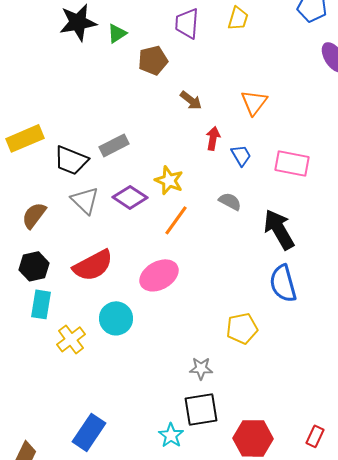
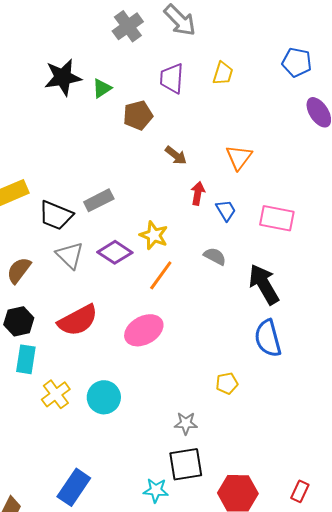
cyan circle: (116, 318) -> (104, 397), moved
yellow pentagon: (242, 328) -> (227, 383), size x0.7
cyan star: (171, 435) -> (156, 490), turned -30

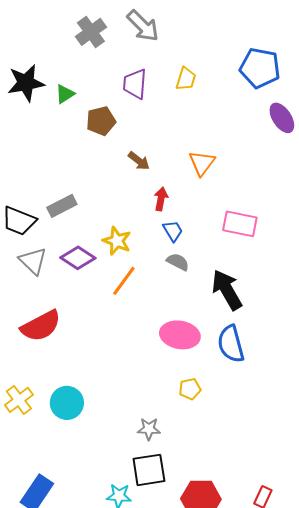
blue pentagon: (297, 62) -> (260, 68), size x1.4
blue trapezoid: (226, 210) -> (173, 231), moved
pink ellipse: (144, 330) -> (180, 335), moved, turned 39

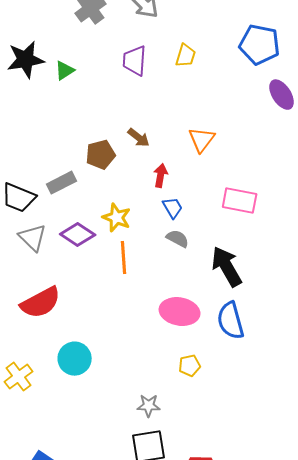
brown pentagon: (101, 121) -> (101, 155), moved
orange line: (124, 281) -> (124, 258), turned -40
cyan circle: (67, 403) -> (75, 359), moved

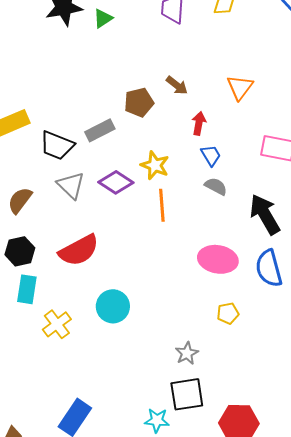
gray star: (149, 406) -> (187, 353), turned -30

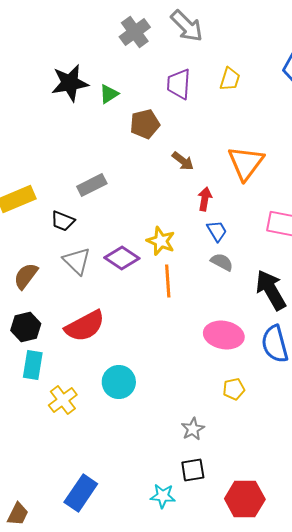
orange triangle: (240, 87) -> (246, 163), size x1.4
brown pentagon: (139, 102) -> (145, 124), moved
gray rectangle: (100, 130) -> (92, 185), moved
black trapezoid: (57, 145) -> (63, 221), size x0.7
black square: (187, 394) -> (193, 470), size x0.7

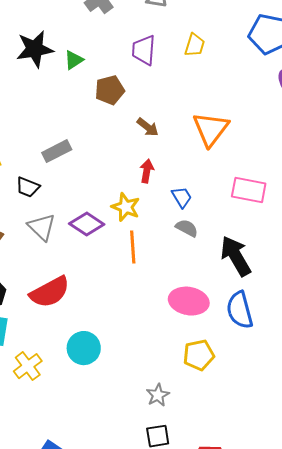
red arrow: (205, 199) -> (147, 171), moved
yellow pentagon: (234, 389) -> (199, 355), size x1.4

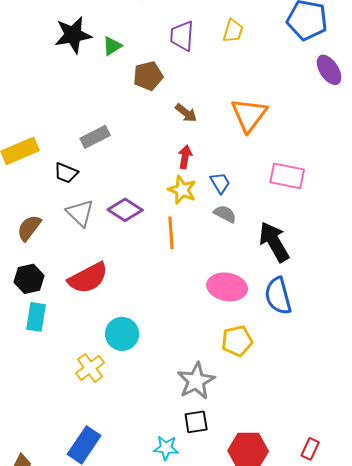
yellow star: (126, 207) -> (182, 190), moved
yellow cross: (28, 366) -> (90, 368), moved
gray star: (158, 395) -> (196, 381), size x1.6

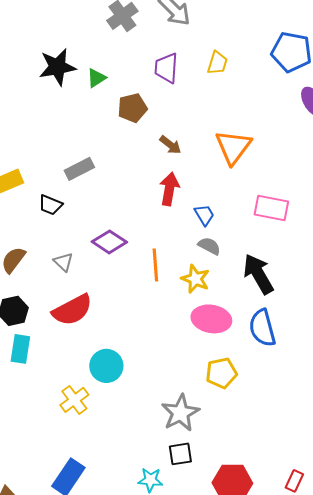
red arrow: (185, 157) -> (169, 189), size x1.4
yellow star: (182, 190) -> (195, 279), moved
gray triangle: (80, 213) -> (63, 262), moved, size x0.7

